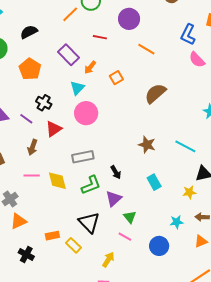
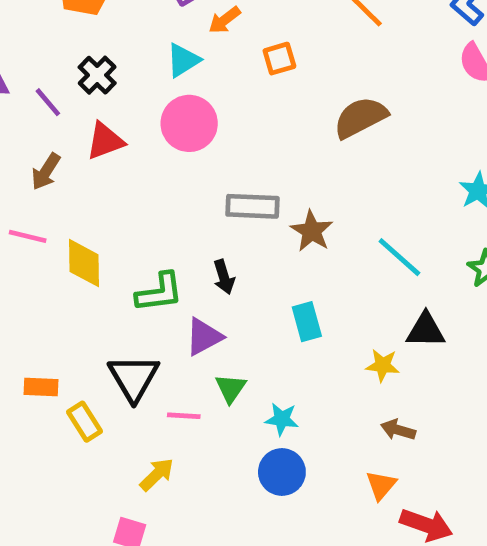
gray rectangle: (83, 157) -> (253, 206), moved
cyan star: (177, 222) -> (282, 419), moved
pink line: (125, 237) -> (184, 416), moved, turned -40
orange triangle: (201, 241) -> (381, 485), turned -40

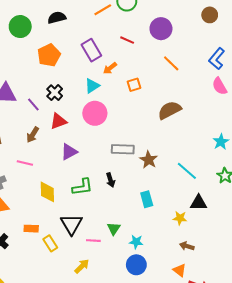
yellow diamond: (84, 263) -> (47, 192), moved
purple triangle: (204, 337) -> (69, 152), moved
orange triangle: (381, 485) -> (180, 270), turned -32

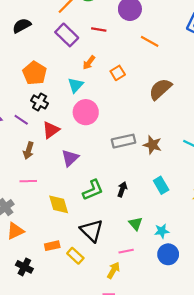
purple rectangle: (91, 50) -> (67, 35), moved
orange pentagon: (49, 55) -> (35, 73), moved
black arrow: (110, 180) -> (122, 189), moved, turned -128
pink line: (93, 241) -> (126, 251), moved

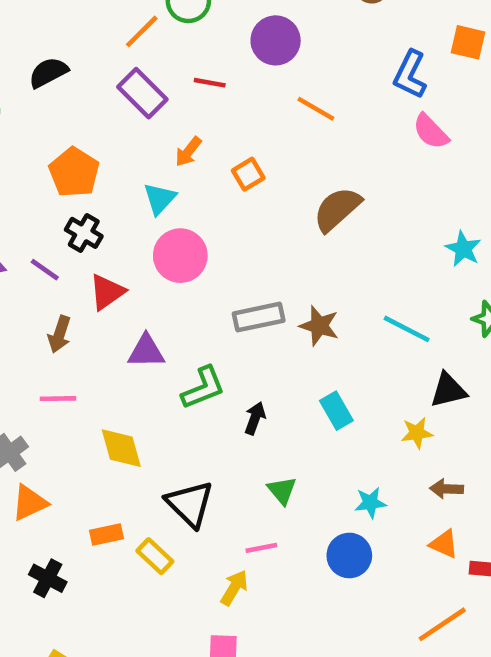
purple triangle: (70, 158) -> (146, 351), turned 42
green L-shape: (93, 190) -> (203, 388), moved
cyan star: (162, 231) -> (370, 503), moved

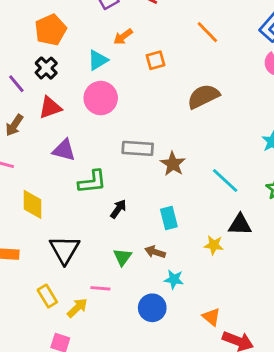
brown arrow: (446, 489) -> (155, 252), moved
yellow rectangle: (155, 556) -> (47, 296), moved

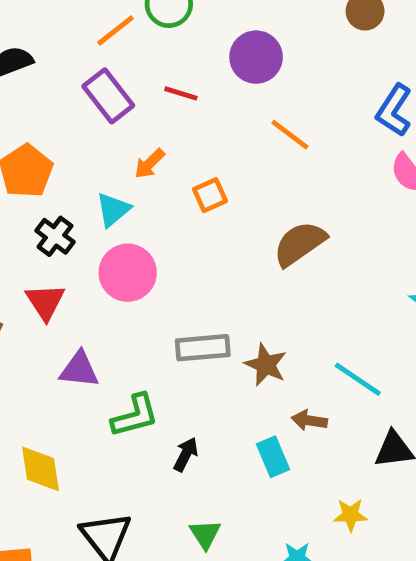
black cross: (46, 68) -> (55, 236), moved
red triangle: (50, 108) -> (45, 302), turned -35
yellow star: (214, 245) -> (350, 515), moved
brown arrow: (155, 252) -> (309, 420), moved

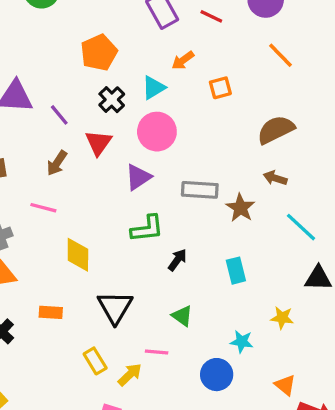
purple triangle: (79, 370) -> (138, 177), moved, turned -48
brown arrow: (309, 420) -> (275, 178), moved
green triangle: (205, 534) -> (182, 316), turned -30

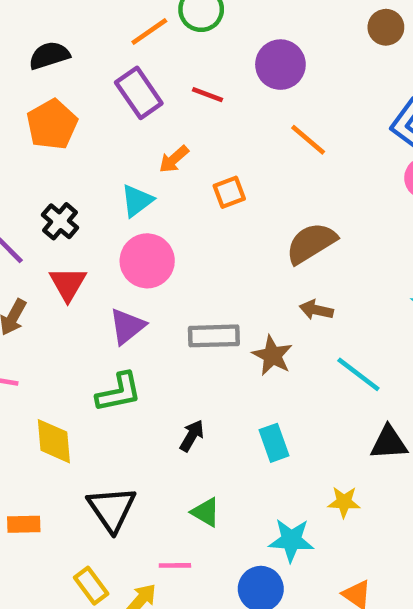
orange pentagon: (99, 53) -> (52, 124), moved
black cross: (112, 100) -> (60, 221), moved
green L-shape: (147, 229) -> (119, 392), moved
cyan star: (242, 342) -> (291, 540), size x1.4

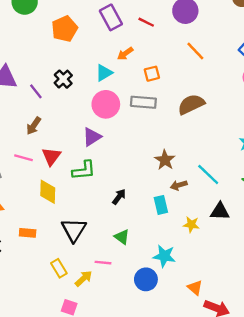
red triangle: (68, 284) -> (51, 156), moved
brown arrow: (316, 310) -> (179, 185), moved, turned -35
gray rectangle: (214, 336) -> (143, 102), moved
yellow star: (344, 502) -> (191, 225), moved

